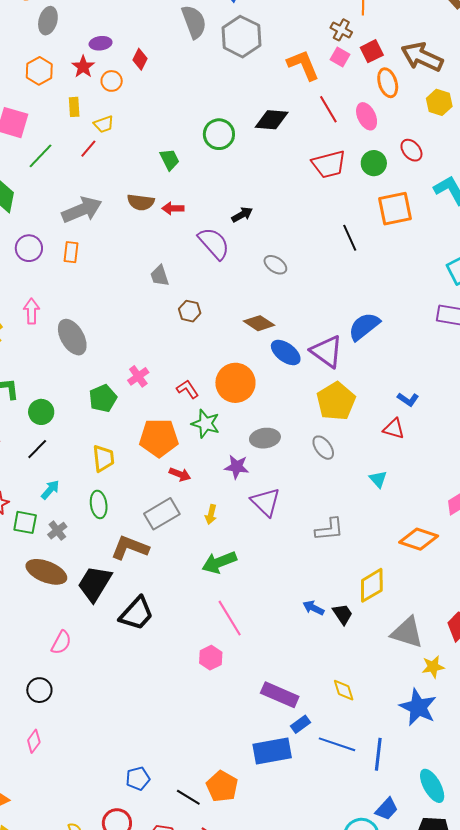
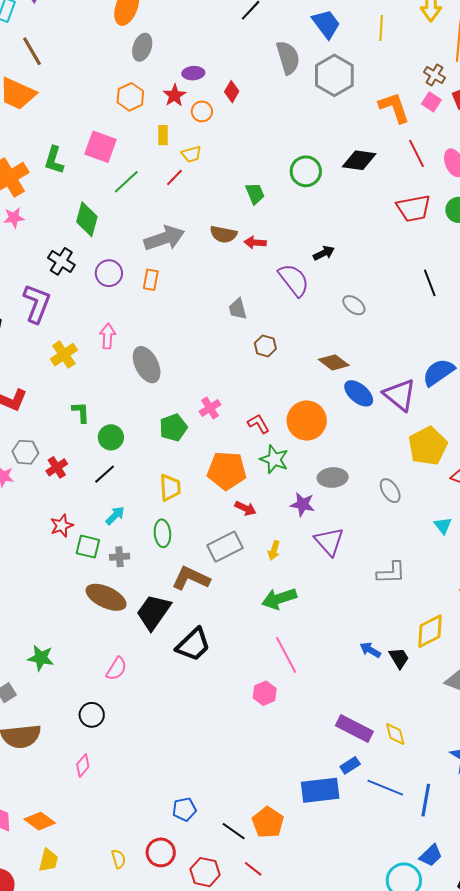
yellow pentagon: (336, 401) -> (428, 446), moved
gray cross: (57, 531) -> (120, 557), turned 30
purple rectangle: (280, 695) -> (354, 728), moved

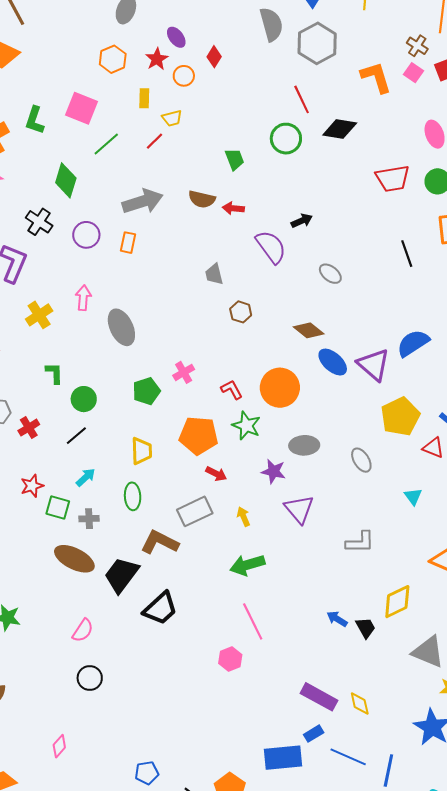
purple ellipse: (193, 73) -> (176, 37), turned 55
red line: (417, 153) -> (302, 99), moved
yellow arrow: (274, 550) -> (243, 517), turned 138
black circle: (92, 715) -> (90, 678), moved
pink diamond: (83, 766) -> (59, 746), moved

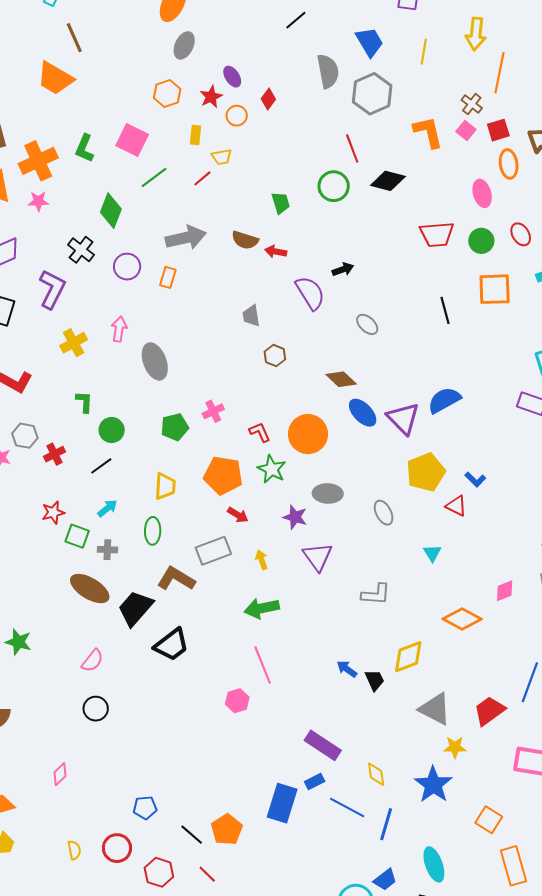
yellow diamond: (360, 703) -> (376, 774), moved
blue rectangle: (283, 758) -> (282, 803), turned -72

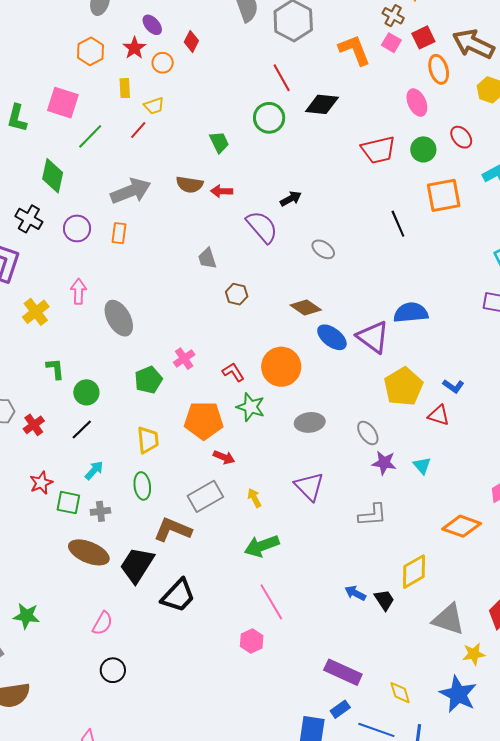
blue semicircle: (444, 400) -> (411, 313), turned 32
purple star: (295, 517) -> (384, 463), moved

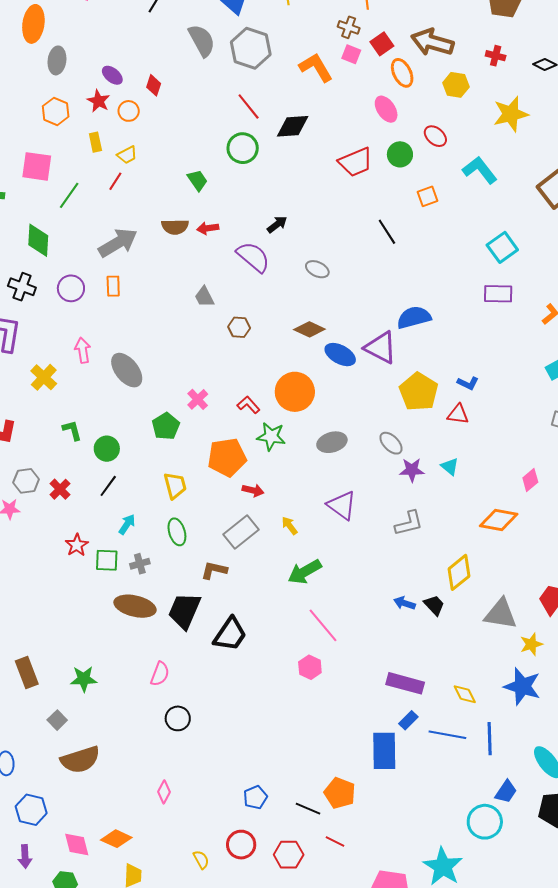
orange square: (444, 195) -> (428, 196), size x0.6
brown L-shape: (173, 530) -> (214, 570), size x0.7

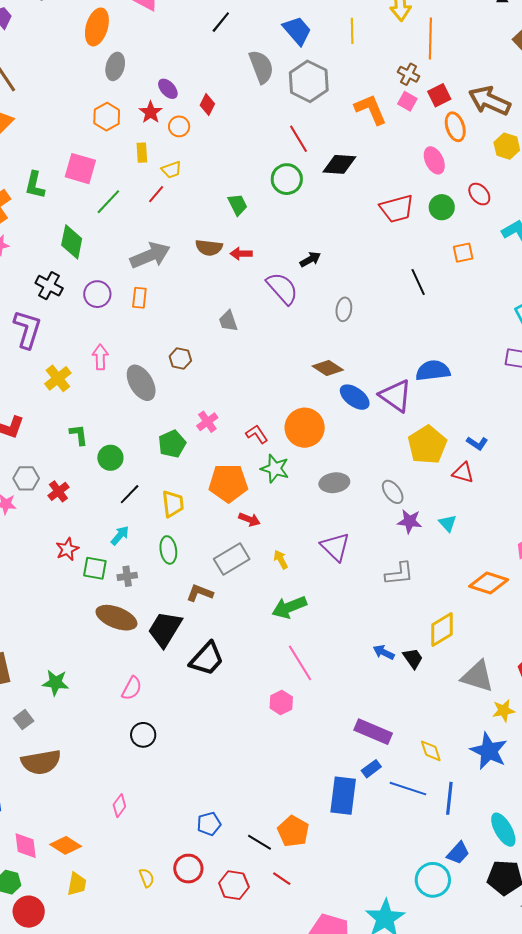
gray ellipse: (317, 269) -> (344, 309), turned 65
brown hexagon: (239, 327) -> (180, 359), moved
black line: (108, 486) -> (130, 494), moved

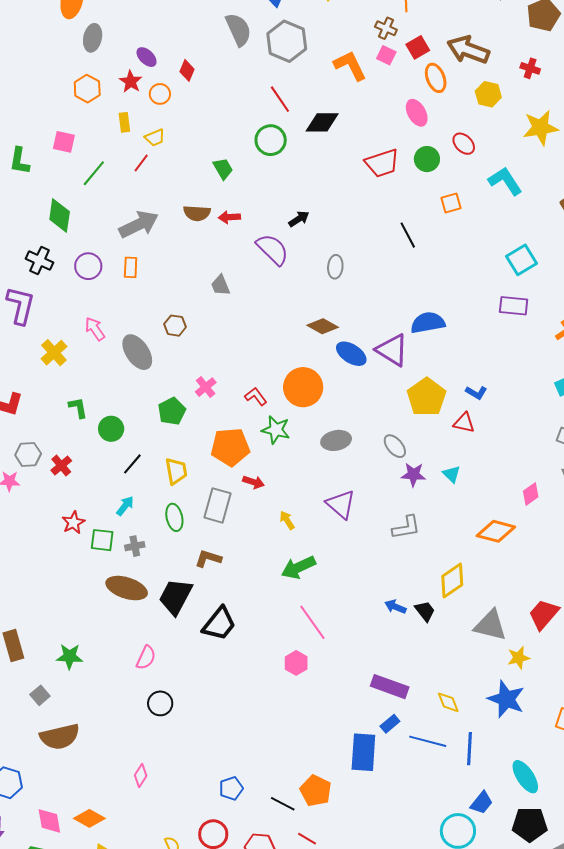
pink square: (80, 169) -> (64, 142), size x0.7
pink arrow: (100, 357) -> (95, 329), turned -30
gray rectangle: (232, 559) -> (217, 505), moved, turned -40

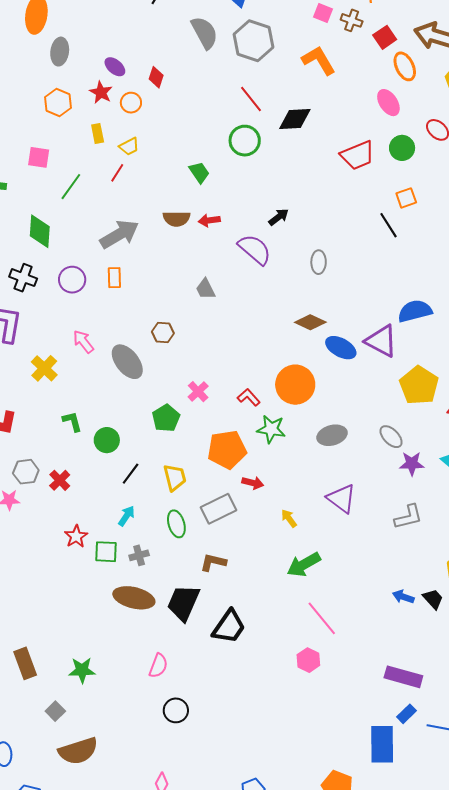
pink square: (386, 55) -> (323, 13), moved
orange square: (451, 203) -> (406, 198), moved
gray rectangle: (217, 505) -> (218, 509), turned 52

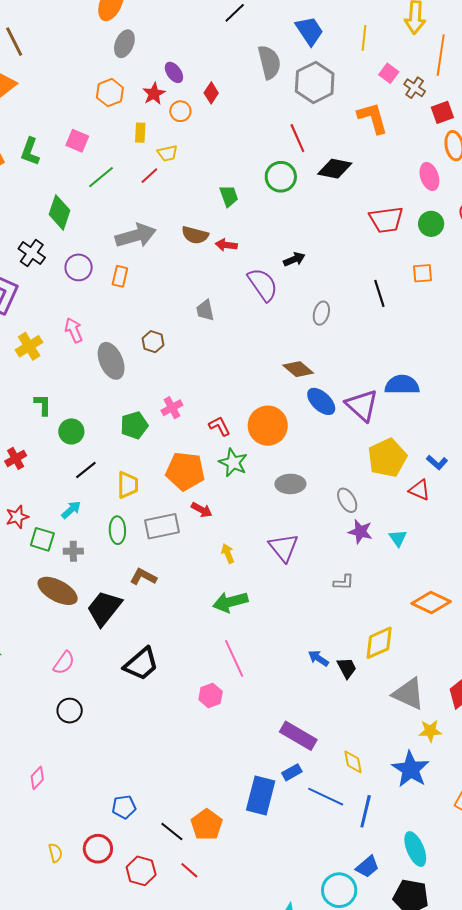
black line: (388, 225) -> (379, 293), moved
gray L-shape: (408, 517) -> (344, 582), size x0.7
black trapezoid: (229, 627) -> (141, 664), moved

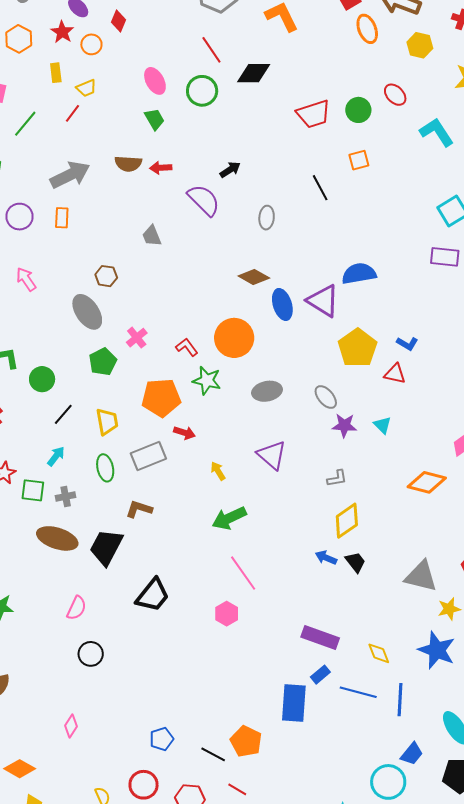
pink ellipse: (429, 176) -> (155, 81), moved
gray ellipse: (111, 361) -> (87, 312), moved
blue ellipse: (321, 401) -> (282, 304), turned 40
yellow diamond: (379, 643) -> (347, 521), moved

